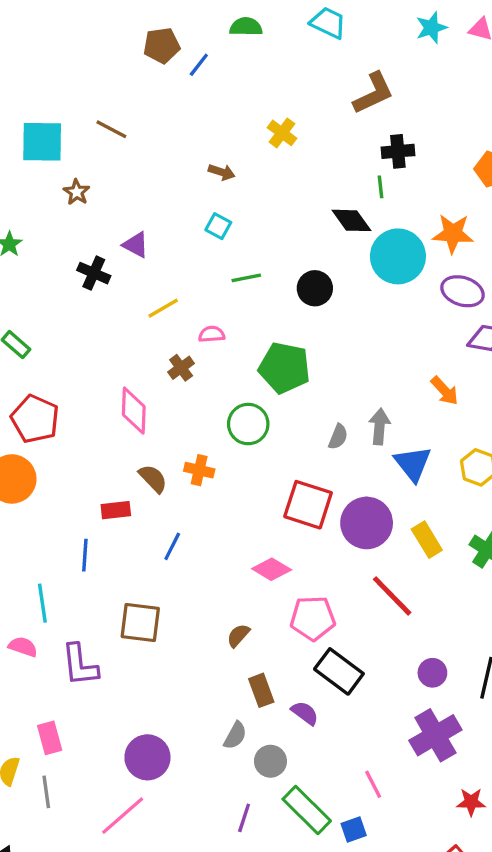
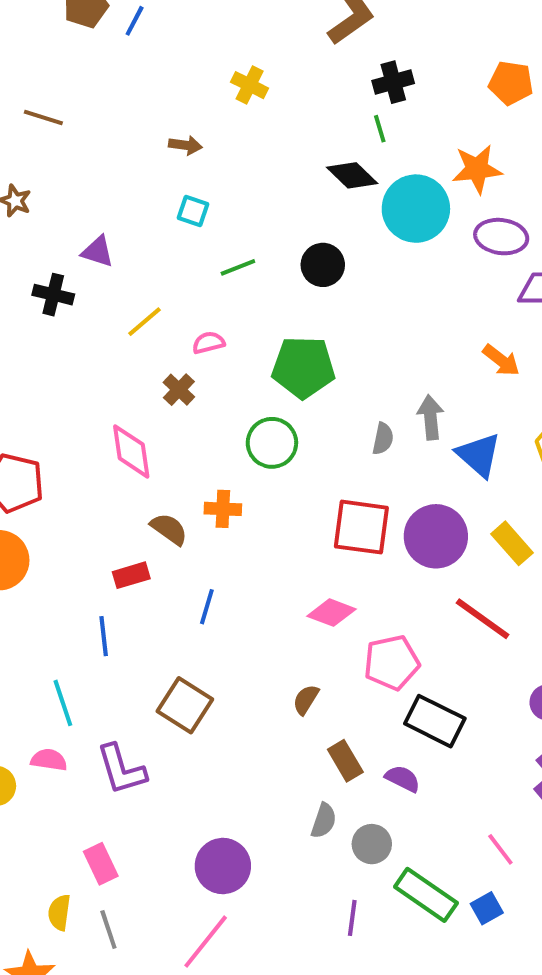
brown square: (140, 623) -> (185, 705), turned 36

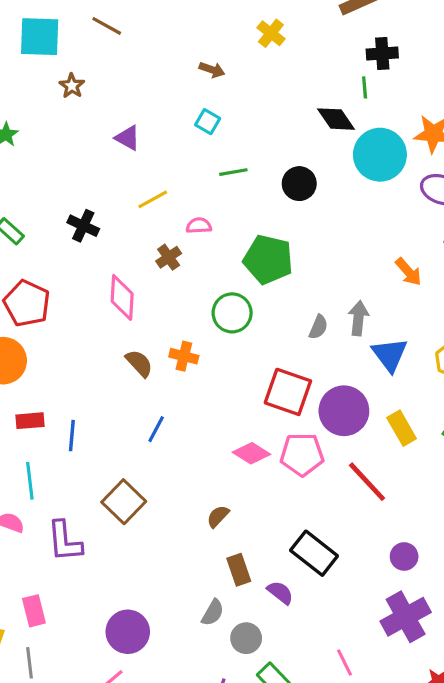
black cross: (53, 295) -> (83, 226), moved
orange arrow: (501, 360) -> (408, 272), moved
red rectangle: (131, 575) -> (30, 421), moved
pink pentagon: (392, 663) -> (302, 454), moved

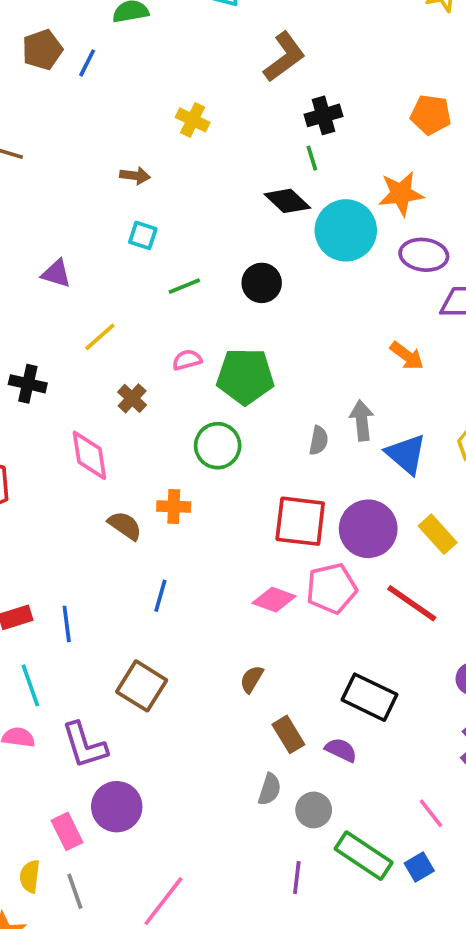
pink semicircle: (199, 226) -> (187, 360), moved
purple circle: (128, 632) -> (117, 807), moved

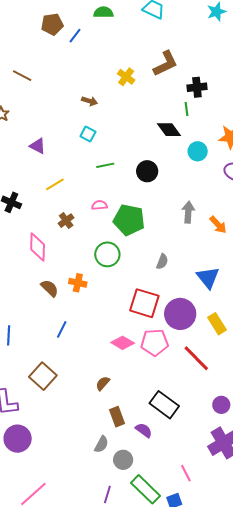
brown L-shape: (284, 57) -> (165, 64), moved
cyan circle: (346, 230) -> (198, 151), size x0.6
gray arrow: (362, 420) -> (188, 212), moved

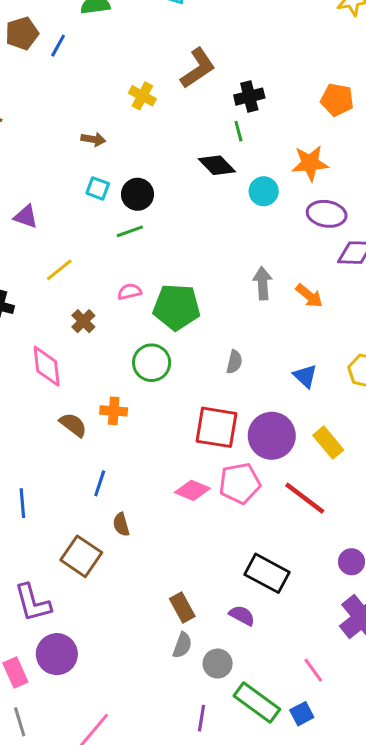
black circle: (147, 171) -> (138, 194), moved
blue triangle: (208, 278) -> (305, 376), size x0.7
brown semicircle: (103, 383) -> (121, 524), moved, turned -49
brown rectangle: (117, 417) -> (182, 608), moved

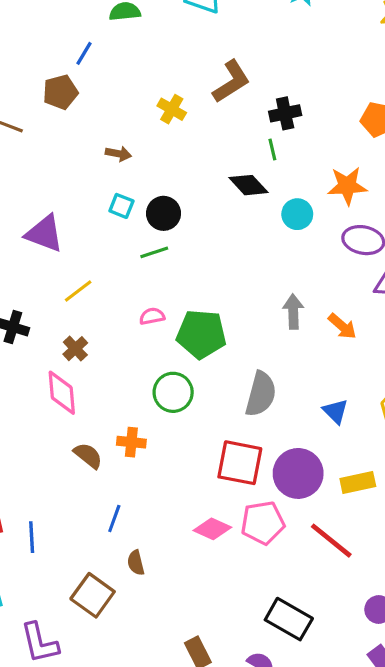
brown pentagon: (22, 33) -> (60, 92), moved
purple triangle: (26, 217) -> (44, 234), size x1.5
brown cross: (83, 321) -> (75, 349), moved
gray semicircle: (234, 362) -> (261, 394), size x1.8
yellow rectangle: (328, 443) -> (358, 482), turned -64

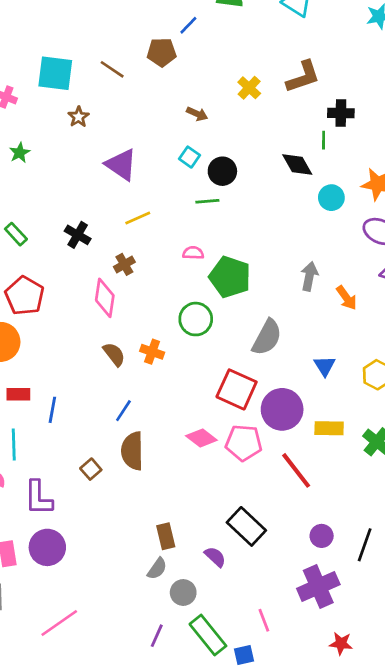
brown semicircle: (136, 563) -> (132, 451), size x1.8
brown square: (93, 595) -> (91, 469), size x0.6

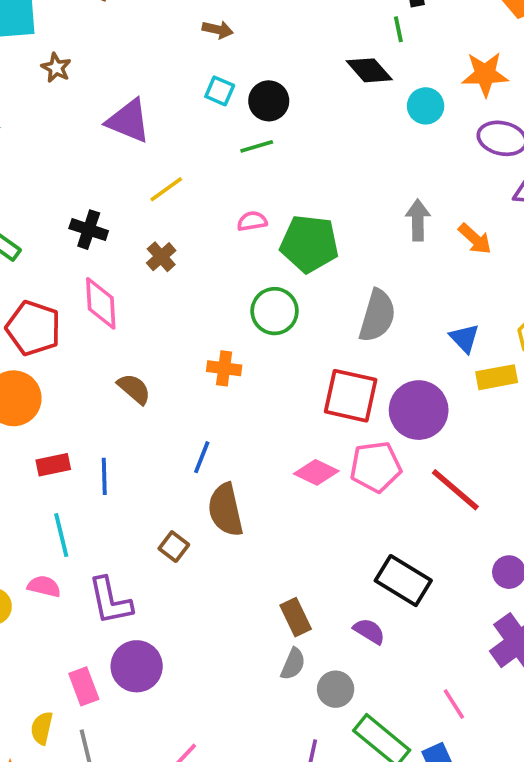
pink diamond: (105, 298) -> (101, 303), moved
brown semicircle: (114, 354) -> (134, 389), moved
yellow rectangle: (329, 428) -> (497, 377), moved

